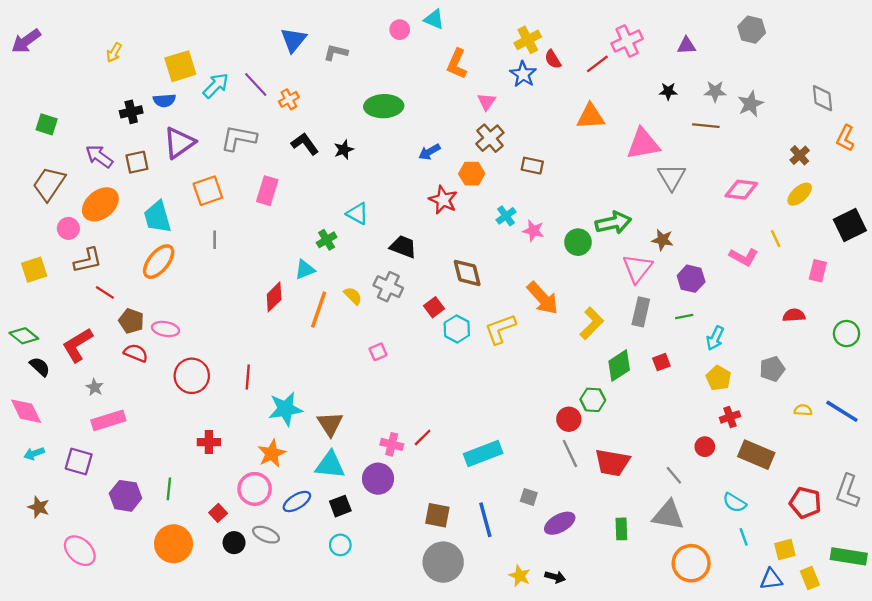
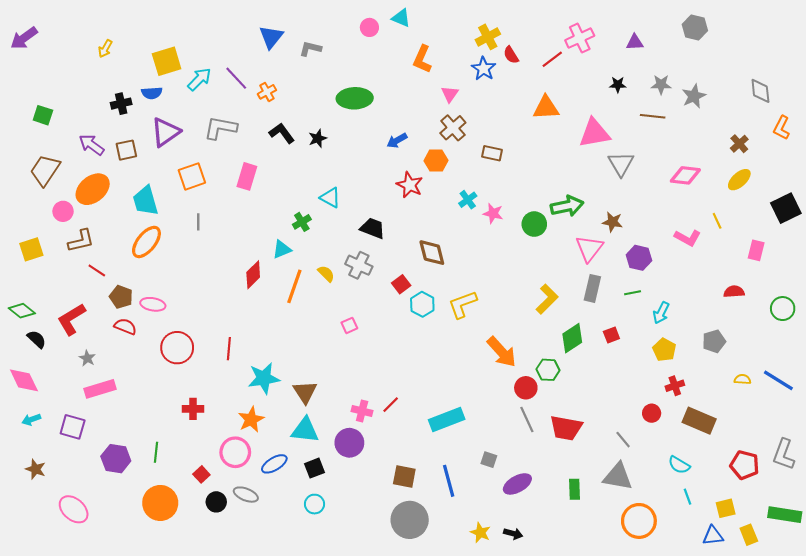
orange arrow: (543, 298) -> (502, 352), moved

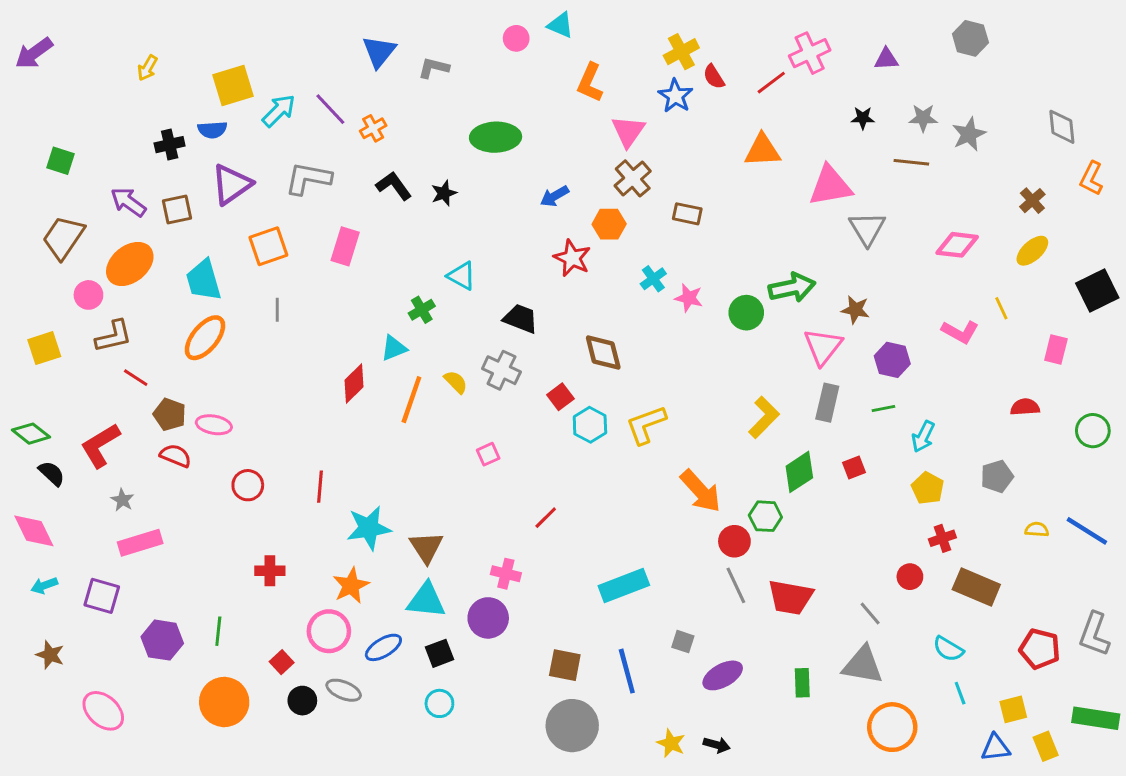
pink triangle: (450, 94) -> (628, 131), size x1.4
red circle: (177, 348) -> (248, 485), size x0.7
red line: (391, 405) -> (546, 518), moved

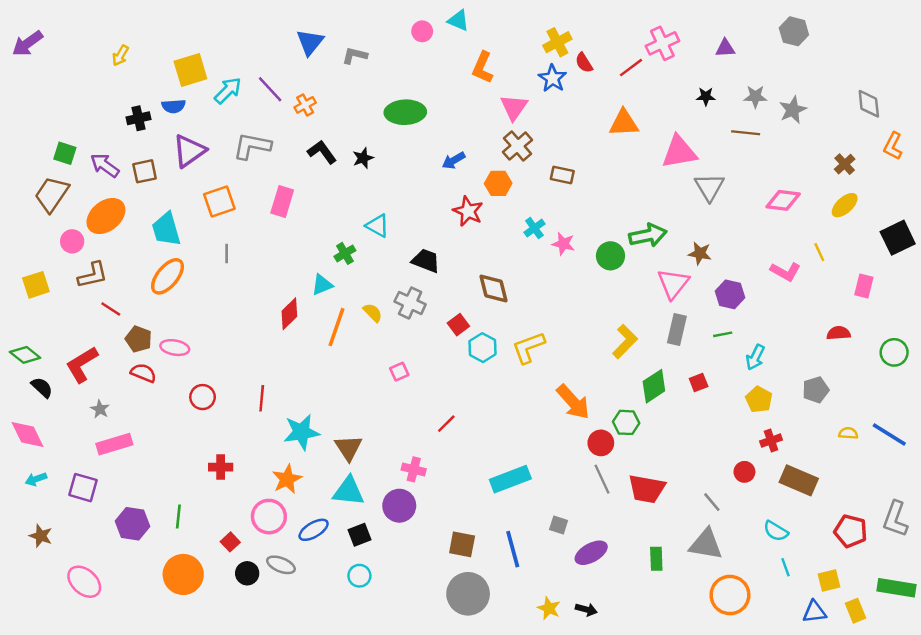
green square: (60, 161) -> (65, 153), moved

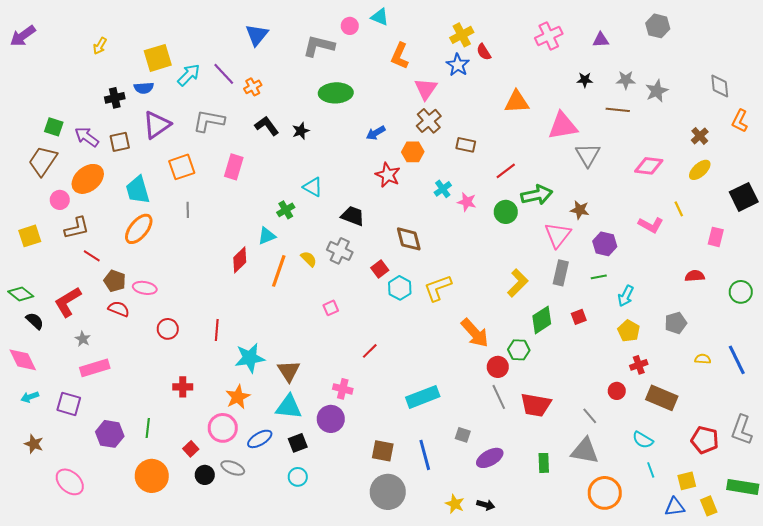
gray L-shape: (355, 55) -> (319, 46), moved, size x1.5
red line: (631, 68) -> (506, 171), moved
blue line: (889, 434) -> (737, 360), turned 32

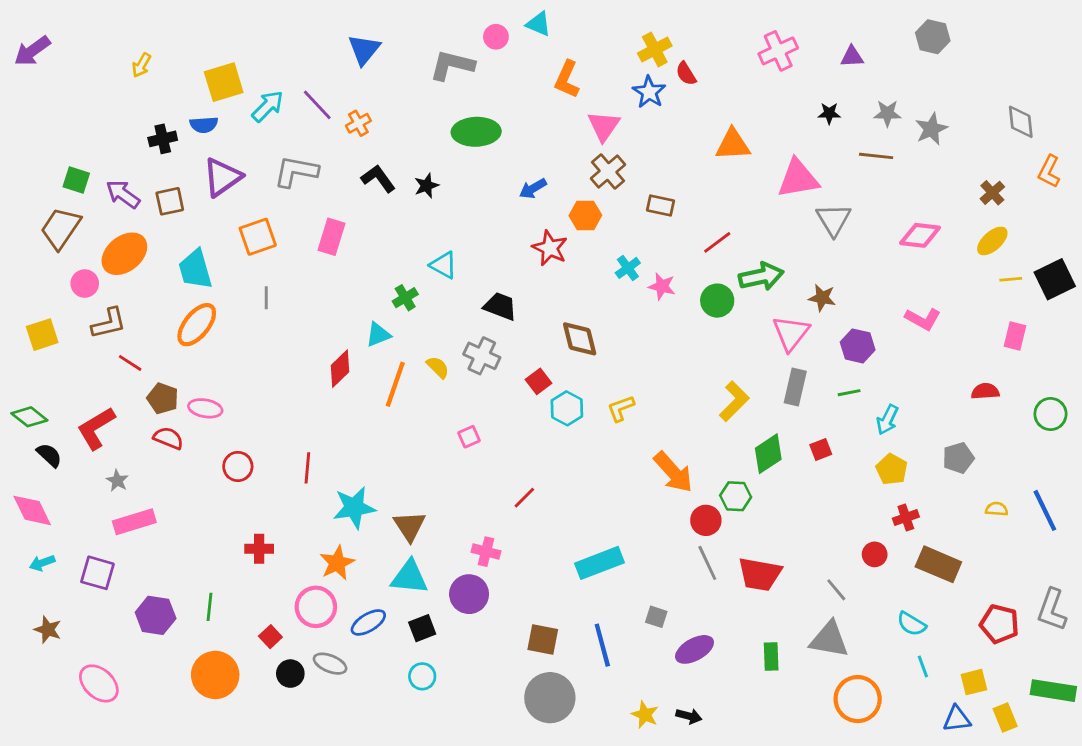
yellow line: (679, 209) -> (1011, 279), moved, turned -70
yellow L-shape: (438, 288) -> (621, 408), size x0.7

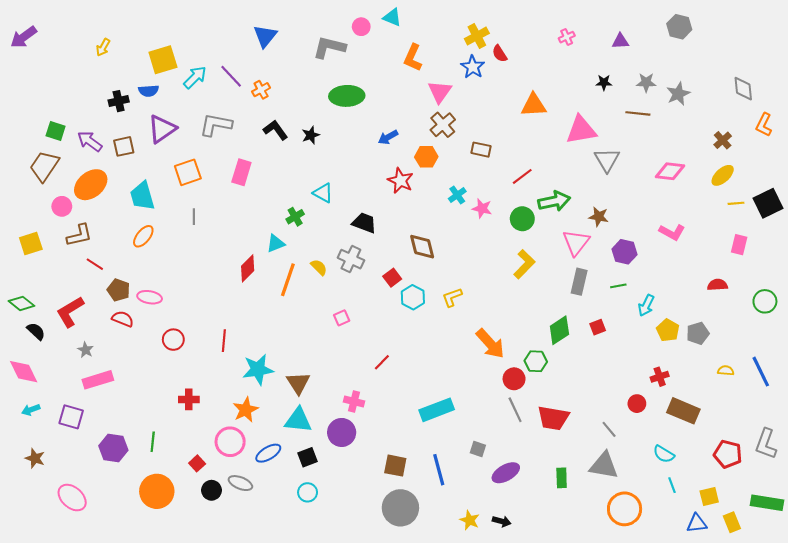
pink cross: (778, 51) -> (567, 37), size x0.6
orange ellipse: (197, 325) -> (143, 236), size x0.7
yellow L-shape: (734, 401) -> (524, 264), moved
yellow pentagon: (892, 469) -> (668, 330), moved

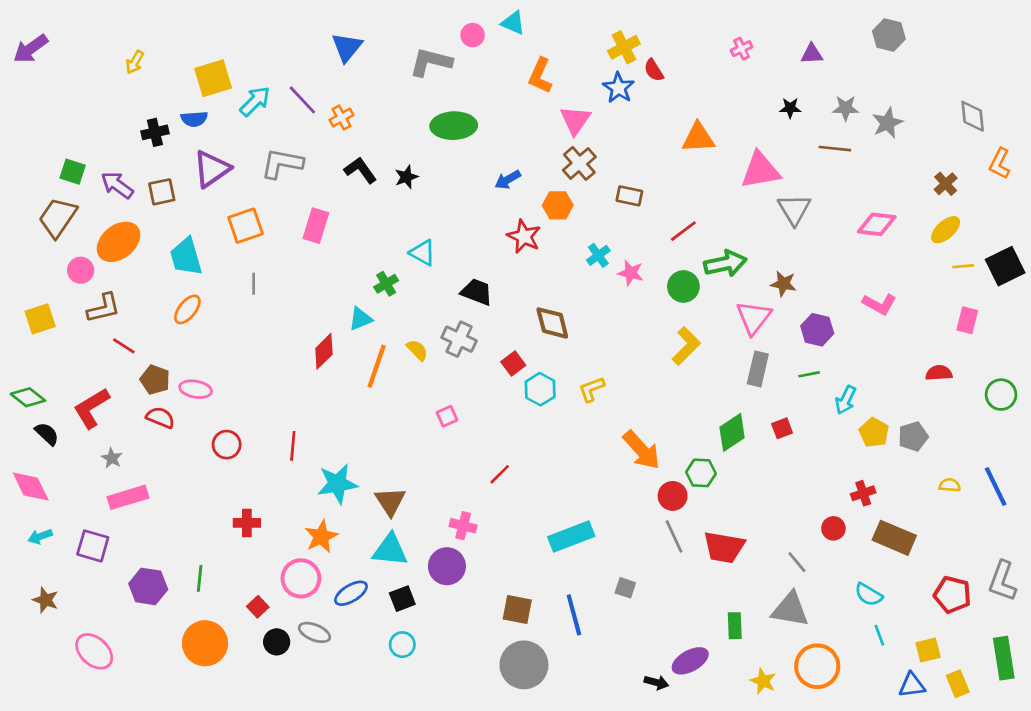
purple ellipse: (506, 473) -> (690, 661), moved
green rectangle: (767, 503) -> (1004, 658), turned 72
yellow star: (470, 520) -> (763, 681), moved

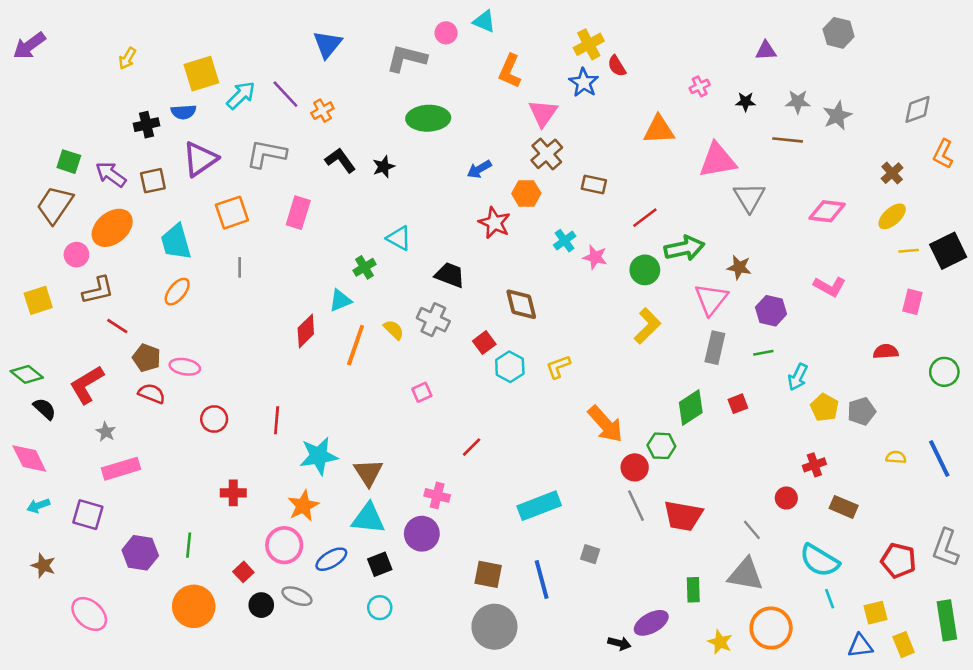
pink cross: (742, 49) -> (700, 86), moved
gray diamond: (973, 116) -> (918, 109), turned 76
brown rectangle: (894, 538) -> (844, 507), size x0.7
cyan semicircle: (869, 595) -> (819, 560), size x1.5

